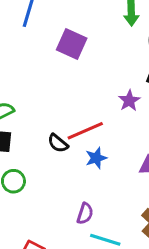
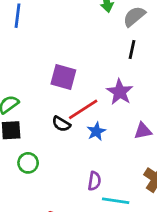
purple square: (72, 44) -> (63, 77), moved
purple star: (129, 101) -> (120, 92), moved, size x1.4

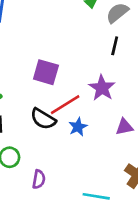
black semicircle: (61, 124) -> (43, 119), size x1.4
purple semicircle: (94, 181) -> (39, 179), moved

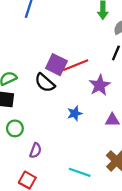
red line: (65, 105) -> (76, 65), moved
black semicircle: (43, 119) -> (45, 83), moved

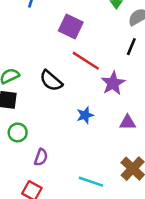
purple square: (56, 65) -> (71, 26), moved
red line: (76, 65) -> (86, 61), turned 55

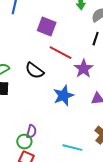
blue star: (85, 115) -> (64, 96), size x1.5
green circle: (18, 132) -> (24, 142), moved

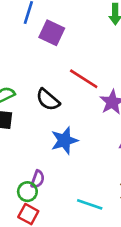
purple square: (47, 27) -> (52, 33), moved
blue star: (64, 96) -> (64, 140), moved

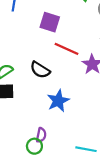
purple square: (52, 33) -> (50, 22), moved

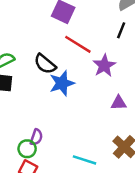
blue star: (58, 101) -> (62, 83), moved

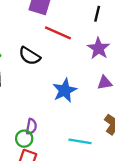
purple star: (104, 66) -> (99, 48), moved
blue star: (62, 83) -> (65, 90), moved

